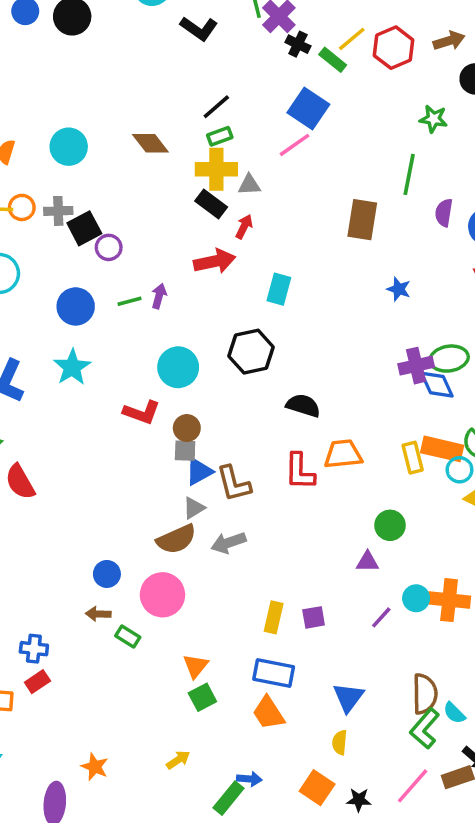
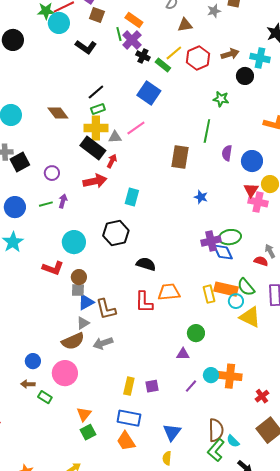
pink line: (294, 145) -> (136, 128), moved
black rectangle: (211, 204) -> (93, 148), size x1.4
purple circle: (109, 247) -> (52, 173), moved

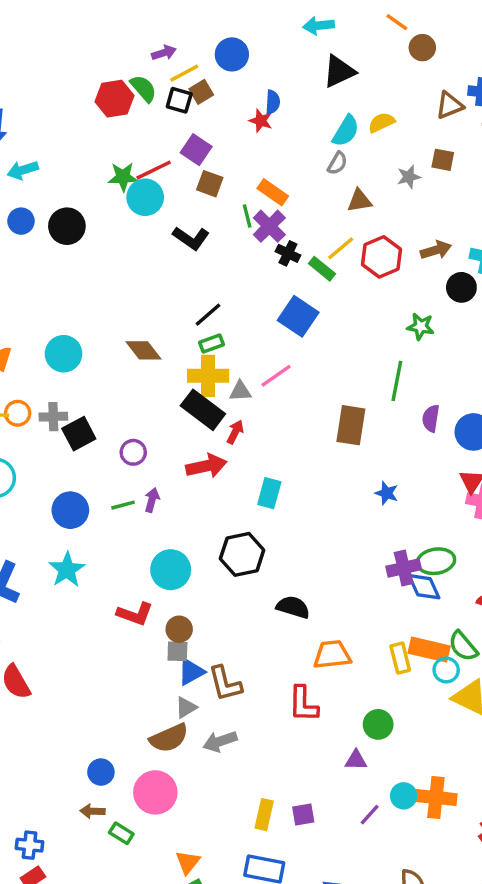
red L-shape: (144, 302) -> (303, 704), moved

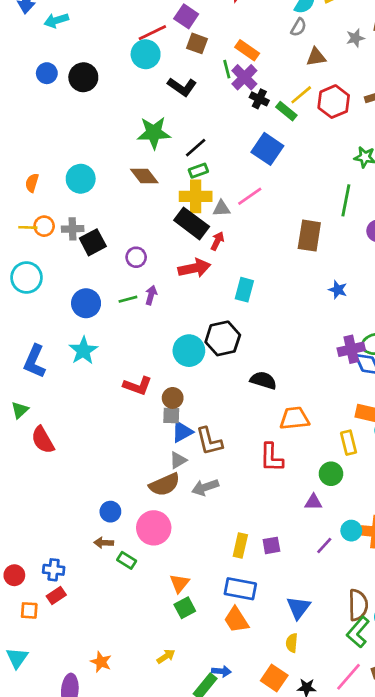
cyan arrow: (23, 170) -> (56, 20), moved
green star: (123, 177) -> (154, 133), moved, size x1.4
cyan circle: (171, 570) -> (189, 351), moved
yellow rectangle: (400, 658) -> (349, 443), moved

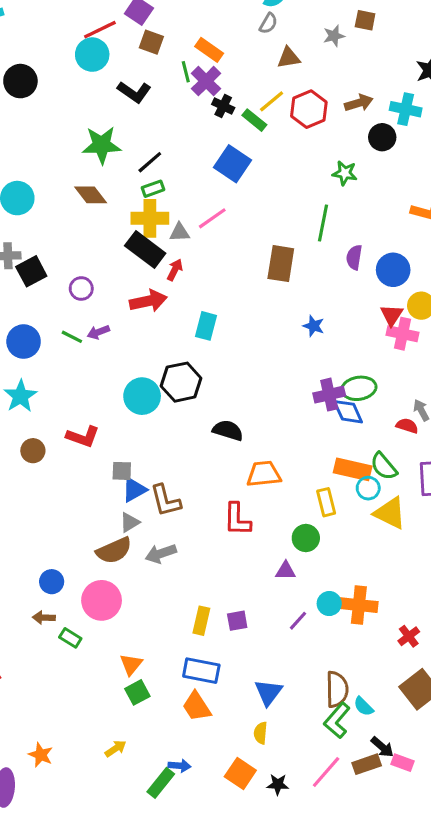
purple arrow: (151, 295) -> (98, 332), turned -126
green line: (128, 299) -> (72, 337), turned 42
brown circle: (173, 398) -> (33, 451), moved

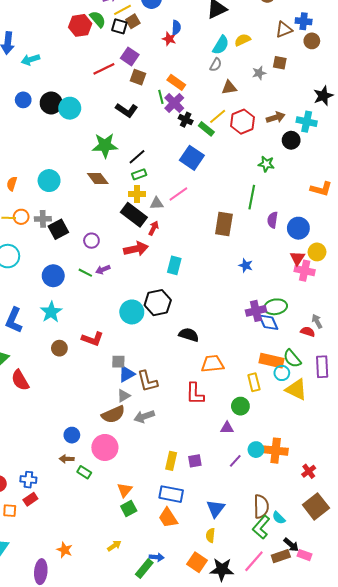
cyan circle: (92, 55) -> (70, 108), moved
yellow cross: (150, 218) -> (137, 194), size x0.7
black star: (278, 784) -> (222, 570), size x1.6

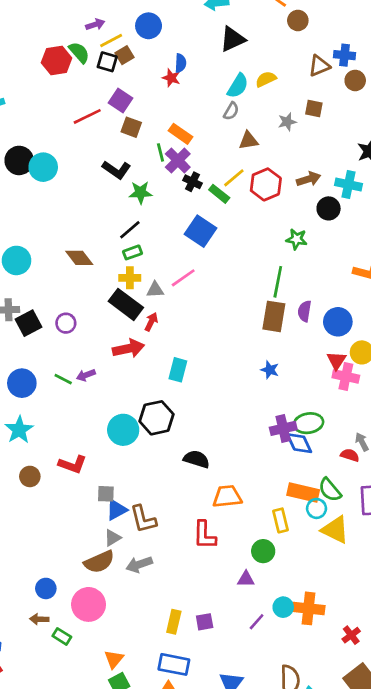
green star: (105, 145) -> (141, 192), moved, size x0.7
brown rectangle: (224, 224) -> (274, 316), moved
purple circle: (91, 241) -> (66, 323), moved

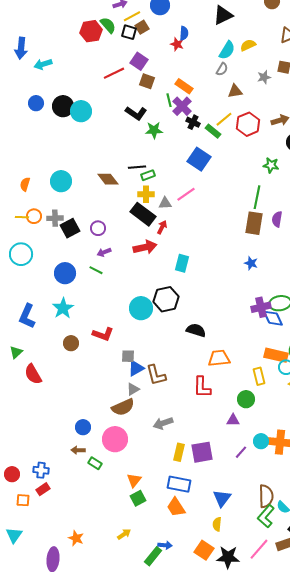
black line: (130, 230) -> (137, 167), moved, turned 36
purple arrow: (86, 375) -> (104, 252), moved
gray arrow: (139, 564) -> (163, 423), moved
purple square: (205, 622) -> (202, 452), size x1.6

